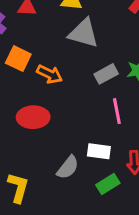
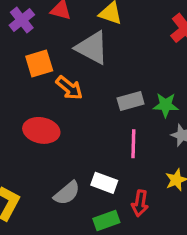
gray triangle: (84, 33) -> (92, 48), moved
orange square: (18, 59) -> (39, 63), turned 35

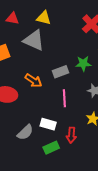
orange arrow: (69, 88) -> (34, 81), moved
green star: (166, 105) -> (83, 64), moved

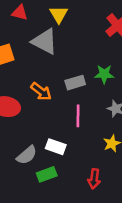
yellow triangle: (44, 18) -> (59, 14), turned 42
red arrow: (71, 135) -> (94, 179), moved
green rectangle: (51, 148) -> (47, 174), moved

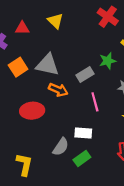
gray triangle: (45, 41) -> (47, 65), moved

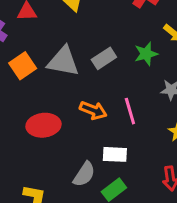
gray rectangle: (85, 75) -> (104, 58), moved
orange arrow: (58, 90) -> (93, 110), moved

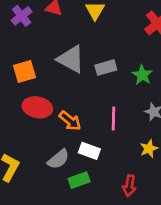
green star: (146, 54) -> (142, 75), turned 30
orange square: (23, 66) -> (24, 72), moved
orange arrow: (93, 110) -> (70, 121), moved

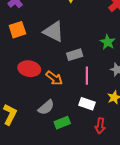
gray rectangle: (106, 68) -> (75, 55), moved
orange square: (24, 72) -> (17, 30), moved
white rectangle: (89, 151) -> (87, 104), moved

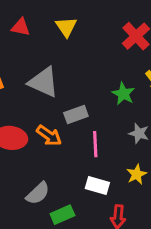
orange arrow: (54, 78) -> (49, 136), moved

